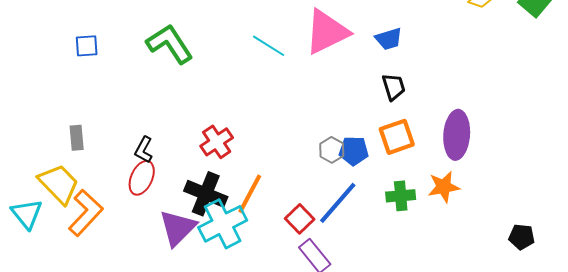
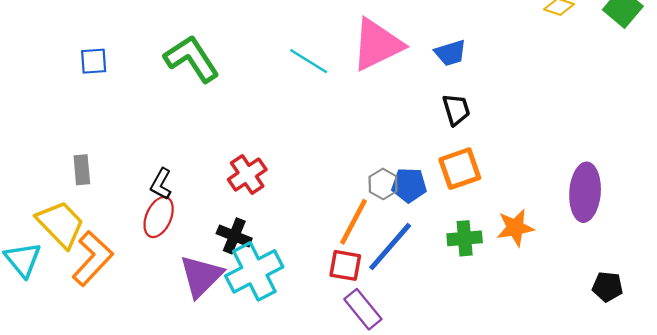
purple ellipse: (457, 135) -> (585, 192), moved
black cross: (206, 194) -> (234, 236), size x0.7
orange line: (250, 194) -> (354, 222), moved
red square: (300, 219) -> (345, 265), turned -36

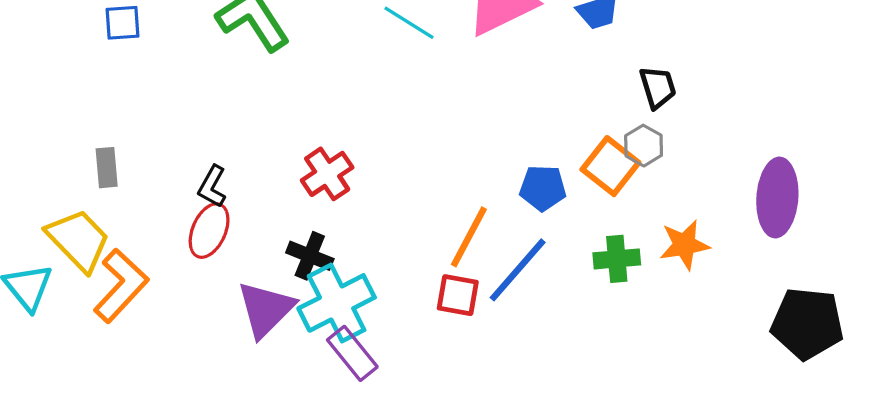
black trapezoid: (456, 110) -> (658, 87), moved
orange square: (460, 169) -> (610, 166), turned -33
gray hexagon: (383, 184) -> (644, 146), moved
black pentagon: (607, 287) -> (807, 323), size x1.8
purple rectangle: (363, 309) -> (352, 353), moved

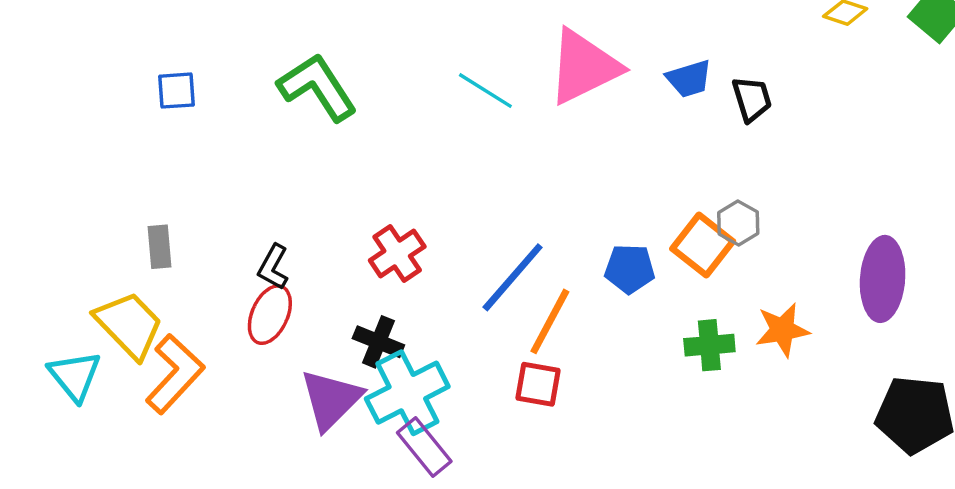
black trapezoid: (658, 87) -> (752, 99), moved
blue line: (518, 270) -> (513, 277), moved

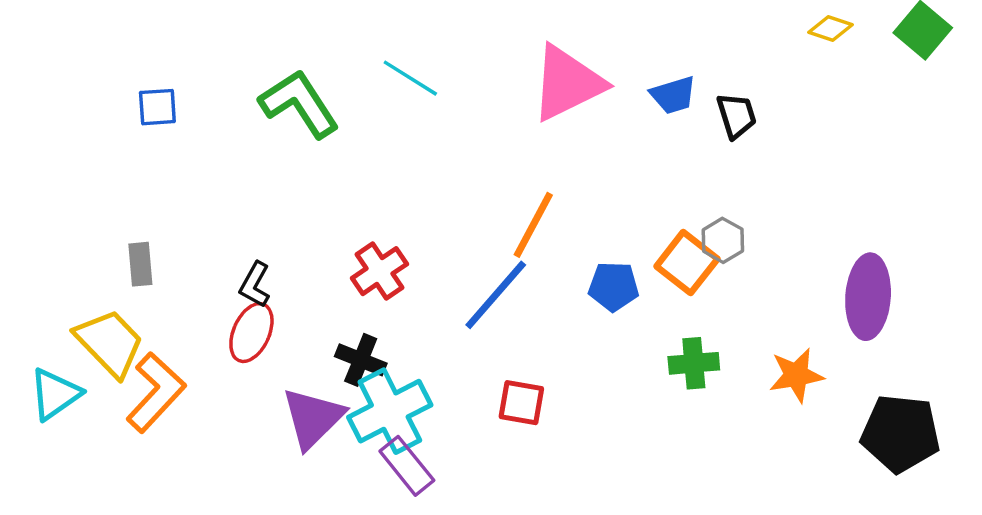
cyan line: (485, 91) -> (410, 78), moved
orange line: (550, 321) -> (533, 225), moved
orange star: (782, 330) -> (796, 375), moved
cyan triangle: (75, 376) -> (55, 394), turned 34

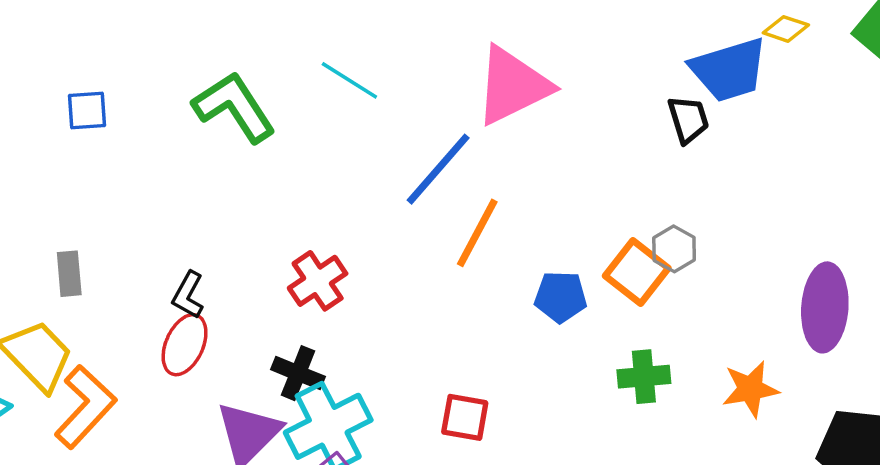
blue trapezoid: (673, 95) -> (729, 70), moved, size x1.6
blue line: (496, 295) -> (438, 169), moved

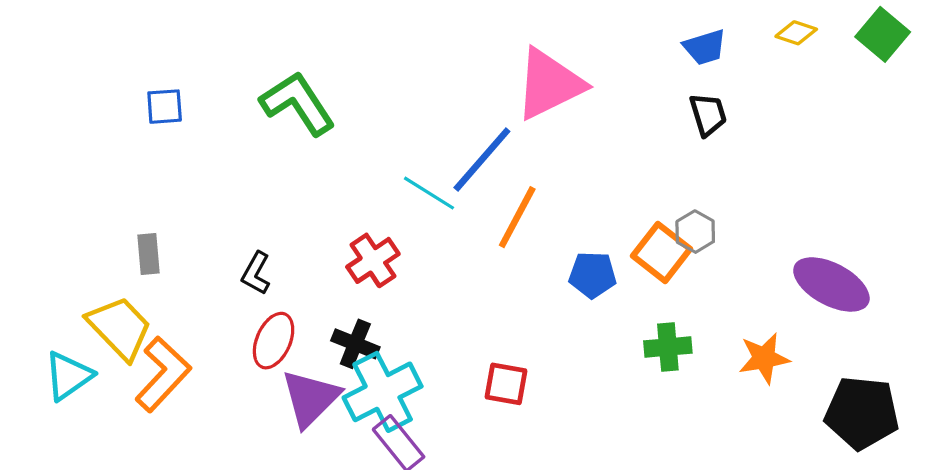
blue trapezoid: (729, 70) -> (705, 47), moved, size x0.6
cyan line: (349, 80) -> (429, 193), moved
purple ellipse: (825, 307) -> (831, 284), turned -66
red ellipse: (185, 345) -> (274, 341), moved

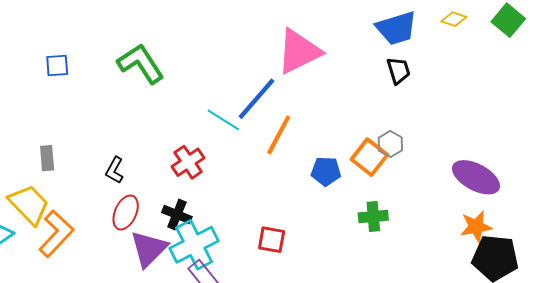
blue trapezoid: (705, 47) -> (396, 28), size x1.5
orange star: (764, 358) -> (476, 227), moved

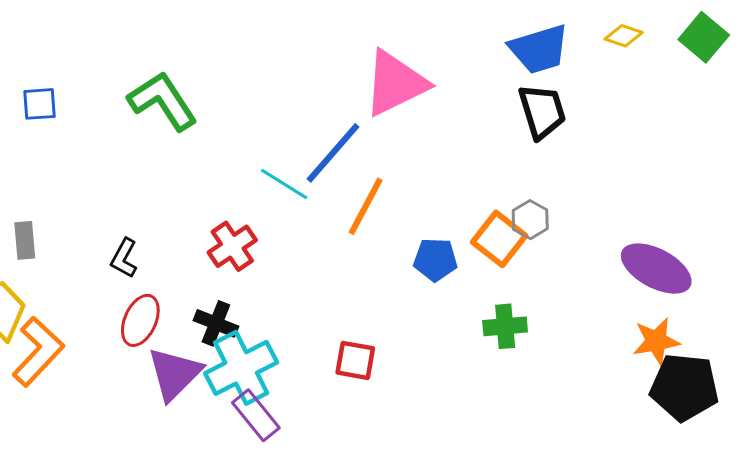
black trapezoid: (398, 71) -> (542, 111), size x1.4

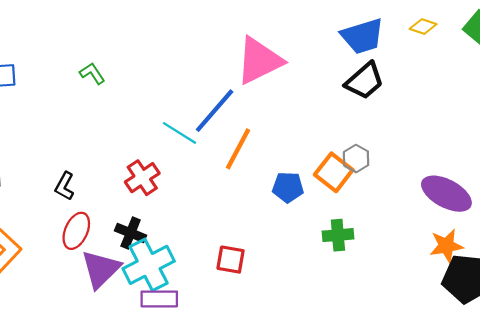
green L-shape: (163, 101) -> (92, 73), size x0.5
black trapezoid: (542, 111) -> (365, 81), turned 66
purple rectangle: (256, 415) -> (159, 299), turned -51

